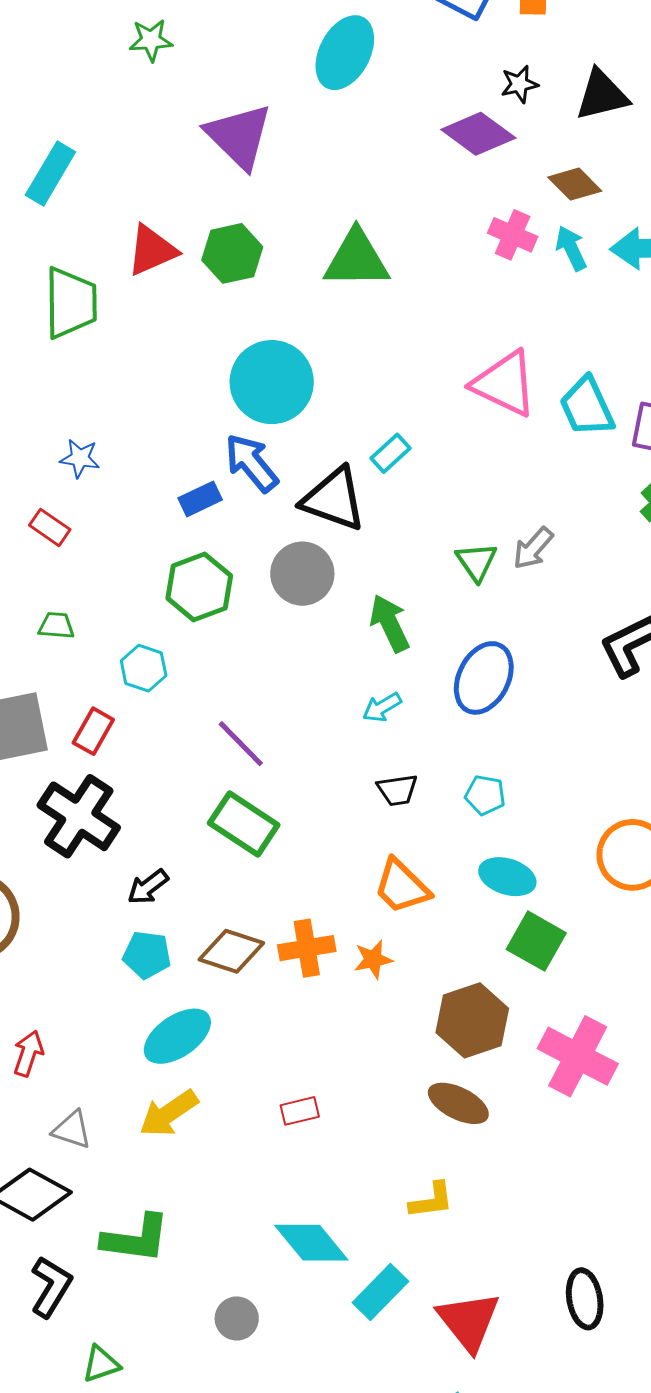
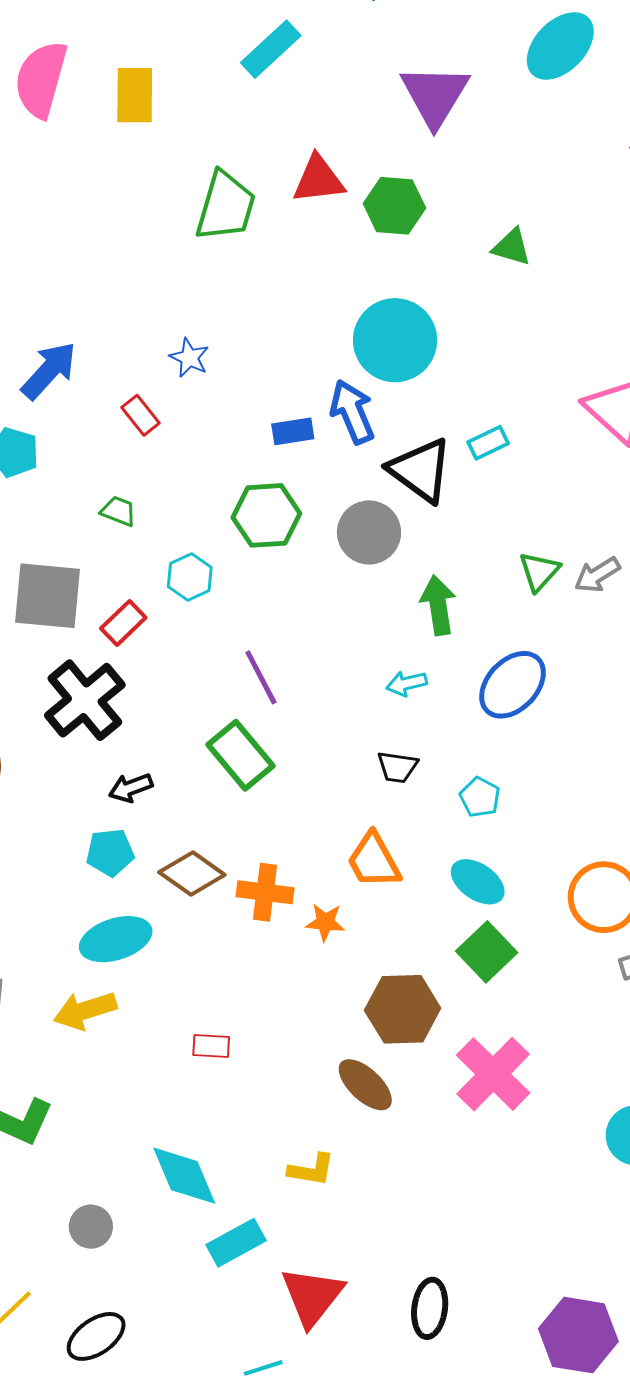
cyan rectangle: (50, 173) -> (271, 49), moved
green triangle: (356, 259) -> (512, 247), size x0.6
cyan pentagon: (147, 955) -> (110, 852), turned -30

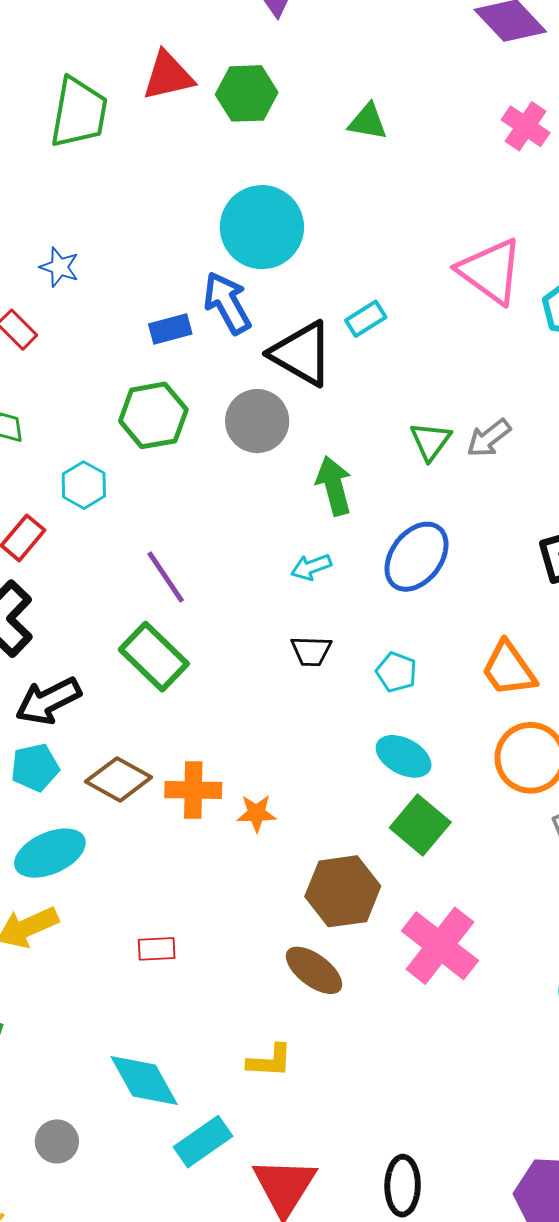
black arrow: (131, 788) -> (48, 701), size x1.5
orange trapezoid: (374, 861) -> (509, 669), moved

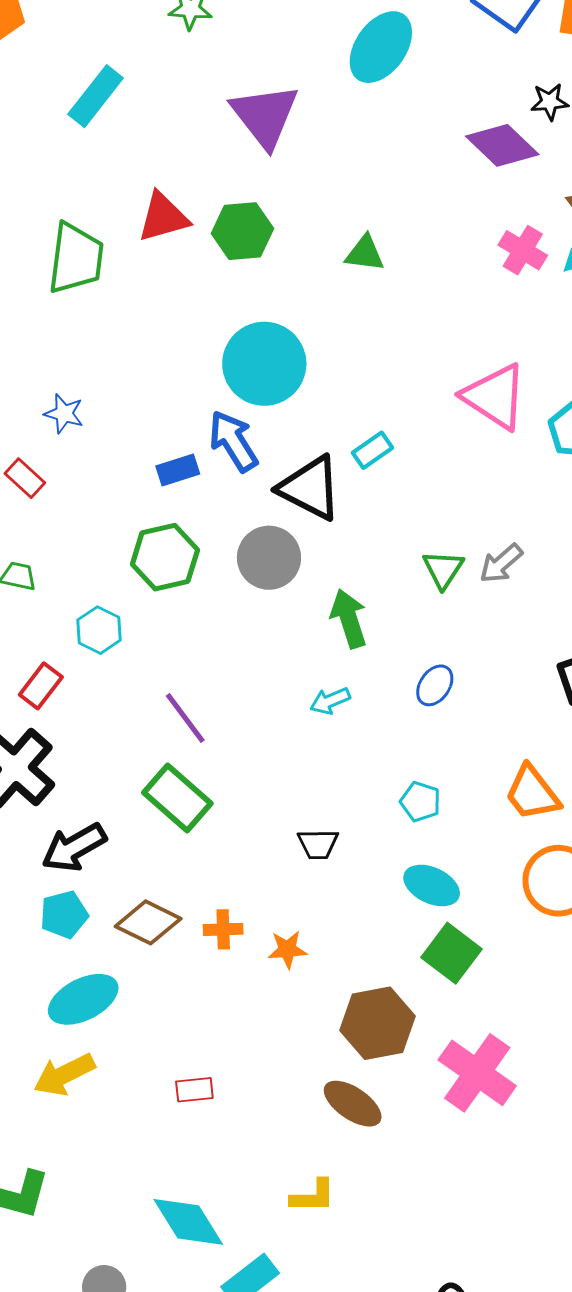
blue ellipse: (417, 557) -> (435, 685), size x0.6
black trapezoid: (311, 651) -> (318, 844), moved
orange cross: (193, 790) -> (223, 929), size x0.7

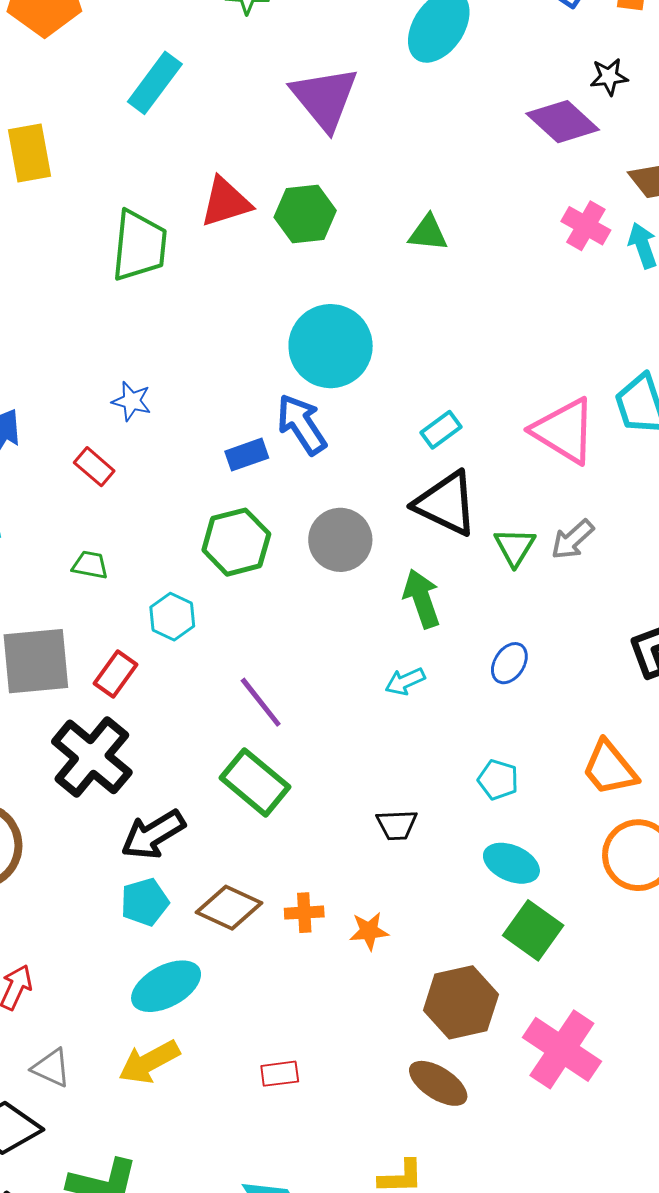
pink triangle: (495, 397) -> (564, 431), moved
black triangle: (310, 488) -> (446, 504), moved

